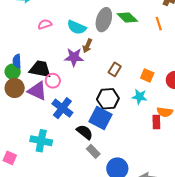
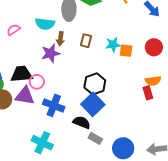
brown rectangle: (115, 69) -> (86, 41), moved
cyan star: (139, 97) -> (113, 45), moved
blue square: (100, 118) -> (93, 104), turned 35
cyan cross: (41, 141) -> (42, 143), turned 30

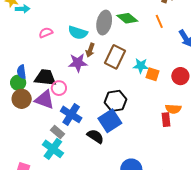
brown rectangle: (86, 41) -> (115, 57), size x1.6
gray rectangle: (95, 138) -> (57, 132), moved

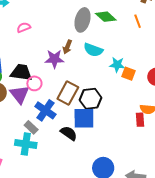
cyan semicircle: (78, 33) -> (93, 50), moved
brown rectangle: (115, 57) -> (68, 93), moved
purple triangle: (45, 100) -> (20, 94), turned 30
blue square: (110, 121) -> (84, 118), turned 30
cyan cross: (53, 149) -> (26, 144), turned -30

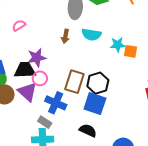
purple star: (54, 59) -> (37, 58), moved
blue square: (84, 118) -> (95, 104), turned 30
black semicircle: (69, 133) -> (88, 130), moved

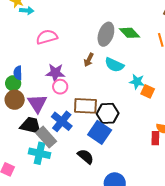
pink semicircle: (19, 25) -> (47, 37), size x1.5
black trapezoid: (25, 70) -> (31, 126), moved
pink circle: (40, 78) -> (60, 87), moved
brown rectangle: (74, 82) -> (85, 106), turned 60
gray rectangle: (45, 122) -> (46, 137), size x1.5

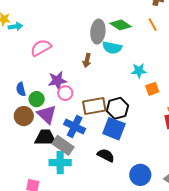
cyan semicircle: (114, 65) -> (112, 48), moved
green circle: (13, 83) -> (37, 99), moved
orange square: (148, 91) -> (152, 89), moved, turned -32

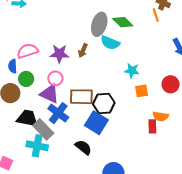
orange line: (153, 25) -> (156, 15), moved
pink semicircle: (41, 48) -> (27, 51), moved
purple star: (57, 81) -> (59, 54), moved
purple triangle: (47, 114) -> (49, 94), moved, turned -30

